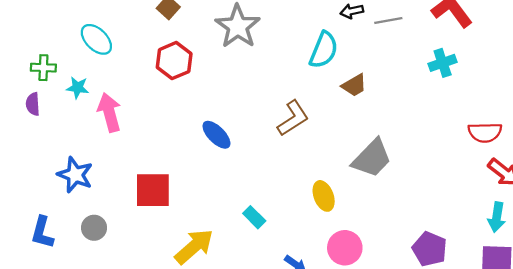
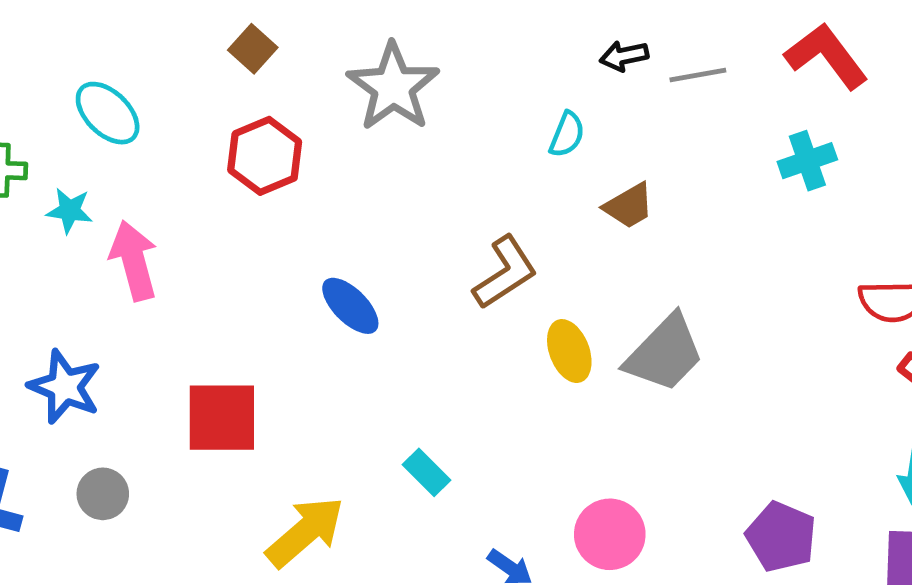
cyan semicircle: (324, 50) -> (567, 134), size x0.6
yellow ellipse: (324, 196) -> (569, 351), moved

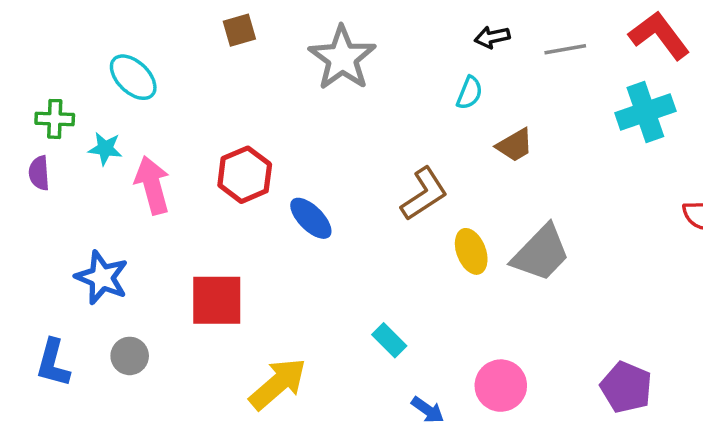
brown square: (253, 49) -> (239, 30), turned 32
black arrow: (624, 56) -> (492, 37), moved
red hexagon: (265, 156) -> (245, 175), moved
cyan cross: (807, 161) -> (645, 112), size x1.4
cyan rectangle: (427, 472) -> (389, 340), moved

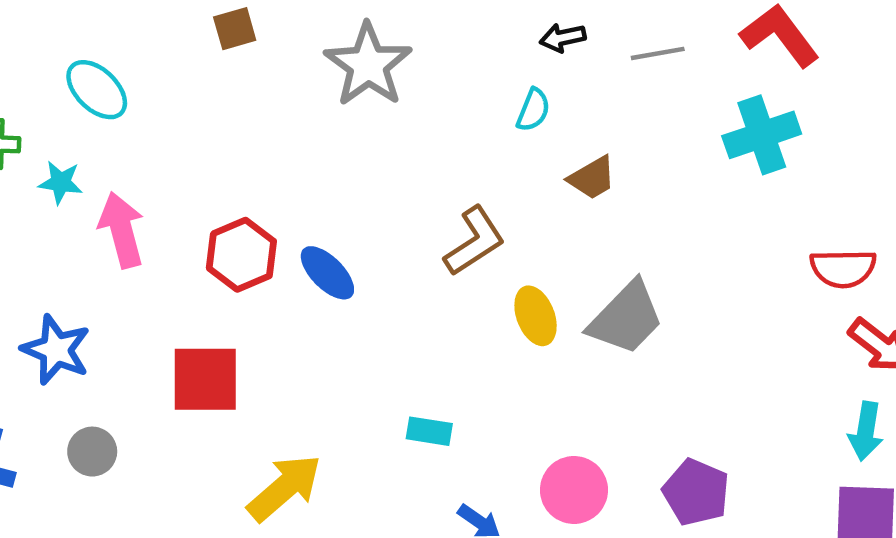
red hexagon: (245, 175) -> (241, 255), moved
cyan rectangle: (389, 340) -> (429, 431), turned -36
purple pentagon: (626, 387) -> (696, 492), moved

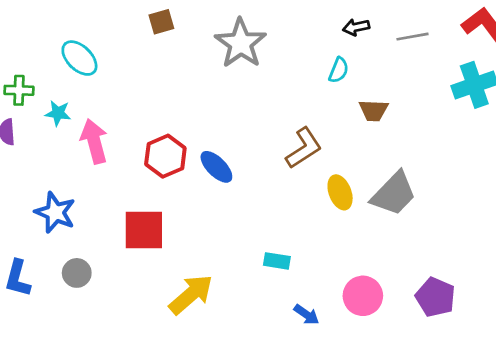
brown trapezoid: (592, 178) -> (374, 110), turned 32

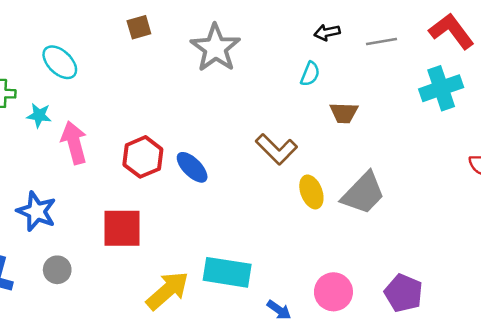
brown L-shape: (304, 148) -> (276, 149), turned 78
cyan rectangle: (277, 261) -> (227, 272), moved, size x1.8

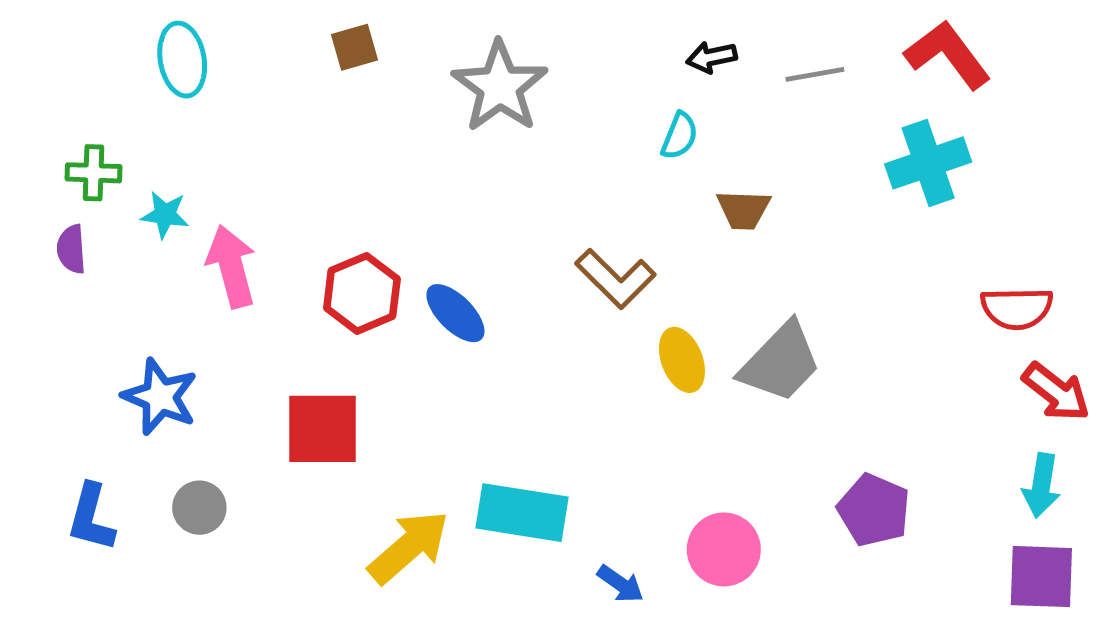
cyan ellipse: (60, 62) -> (182, 60), moved, turned 36
purple pentagon: (404, 293) -> (874, 510), moved

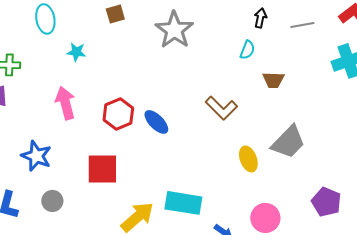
black arrow: (711, 57) -> (260, 18), turned 114
cyan star: (165, 215) -> (76, 52), moved
yellow ellipse: (682, 360) -> (248, 159), moved

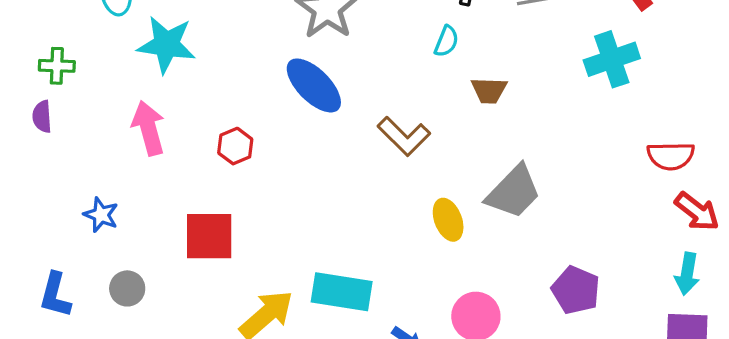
cyan star: (76, 52) -> (166, 45), size x1.8
red hexagon: (118, 114) -> (235, 146), size x0.7
blue ellipse: (156, 122) -> (314, 85), moved, size x1.4
blue star: (36, 156) -> (101, 215), size x0.7

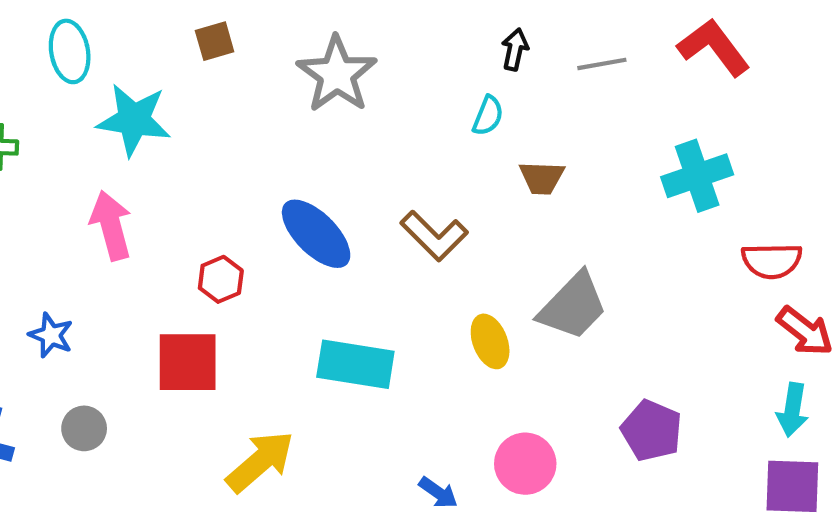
cyan cross: (612, 59) -> (697, 176), moved
blue ellipse: (314, 85) -> (316, 234), moved
red hexagon: (235, 146) -> (221, 279), moved
cyan rectangle: (342, 292) -> (355, 364), moved

